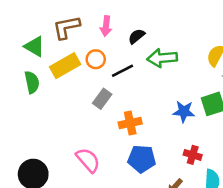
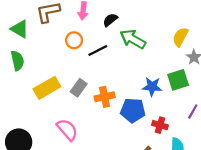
green arrow: (162, 58) -> (133, 39), turned 35
yellow rectangle: (65, 66) -> (47, 88), moved
gray rectangle: (102, 99) -> (79, 88), moved
blue pentagon: (142, 159) -> (133, 110), moved

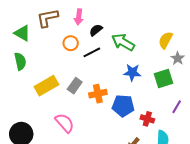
black semicircle: (110, 20) -> (96, 30), moved
blue star: (152, 87) -> (132, 72), moved

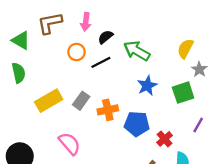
blue star: (132, 72) -> (147, 86), turned -30
red cross: (147, 119) -> (165, 139), turned 32

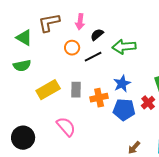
green arrow: (137, 51) -> (124, 47), turned -35
green semicircle: (19, 73) -> (22, 66), turned 90
blue star: (147, 86) -> (122, 84), moved
gray rectangle: (81, 101) -> (76, 90), turned -35
red cross: (165, 139) -> (148, 103), moved

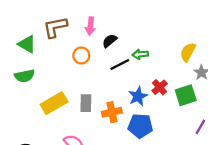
green arrow: (124, 47) -> (140, 54), size x0.6
black line: (93, 57) -> (120, 65), moved
red cross: (148, 103) -> (160, 87), moved

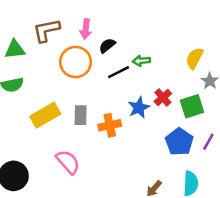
green triangle: (27, 44) -> (15, 49), turned -36
orange circle: (81, 55) -> (76, 62), size x1.6
blue pentagon: (140, 126) -> (179, 142), moved, turned 30

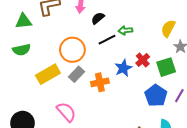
orange circle: (76, 62) -> (72, 50), moved
gray rectangle: (81, 115) -> (76, 74), turned 42

